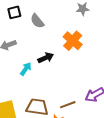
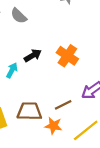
orange cross: (73, 41) -> (67, 56), moved

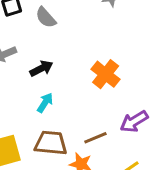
black arrow: (33, 56) -> (41, 68), moved
cyan arrow: (12, 70) -> (45, 103), moved

